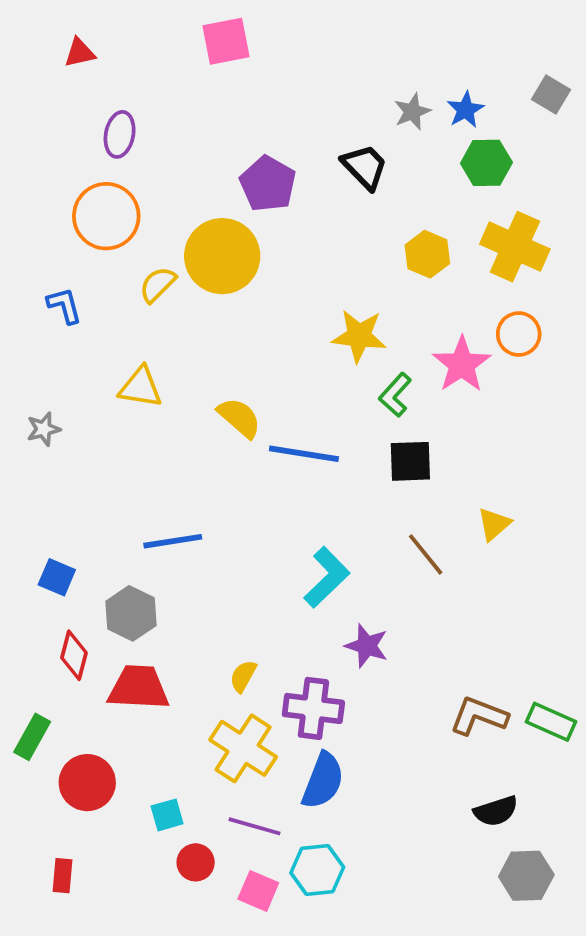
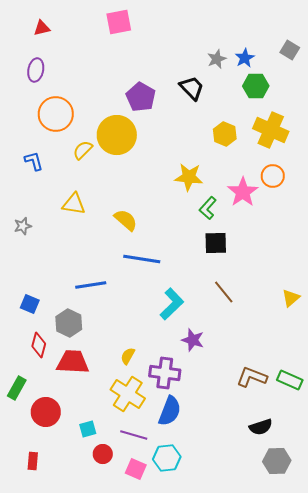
purple ellipse: (120, 134) -> (36, 70), moved
blue line: (304, 454) -> (142, 259), moved
yellow triangle: (494, 524) -> (291, 298), moved

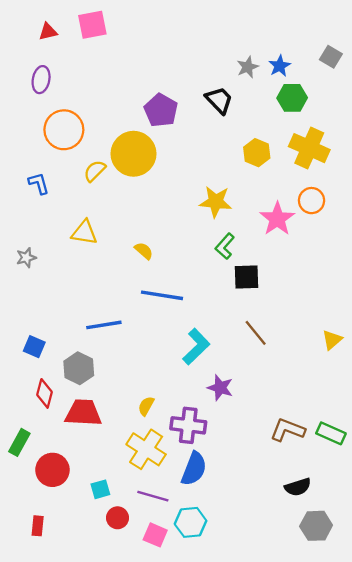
pink square: (119, 22) -> (92, 25), moved
green L-shape: (208, 208) -> (225, 246), moved
yellow semicircle: (126, 220) -> (144, 251), size x0.7

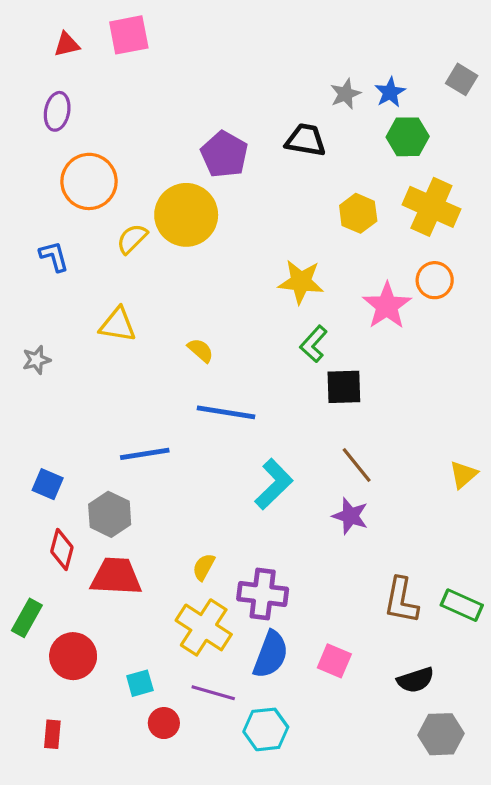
black trapezoid: (219, 100) -> (306, 140), turned -36
purple star: (220, 388) -> (350, 516), moved
brown L-shape: (288, 430) -> (401, 600), turned -100
pink square: (155, 535) -> (334, 661), moved

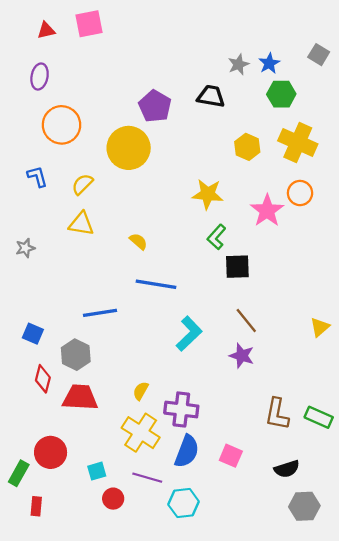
yellow semicircle: (132, 239) -> (82, 184), moved
green rectangle: (27, 618) -> (19, 473), moved

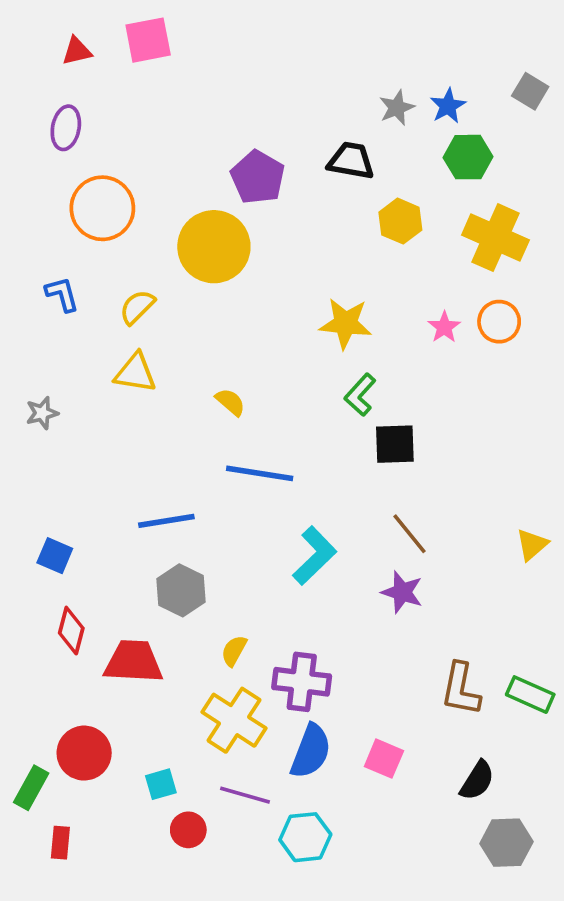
yellow hexagon: (247, 147) -> (400, 221), moved
pink star: (267, 211) -> (444, 327), moved, size x0.6
gray hexagon: (76, 355) -> (181, 590), moved
black semicircle: (287, 469) -> (477, 780), turned -40

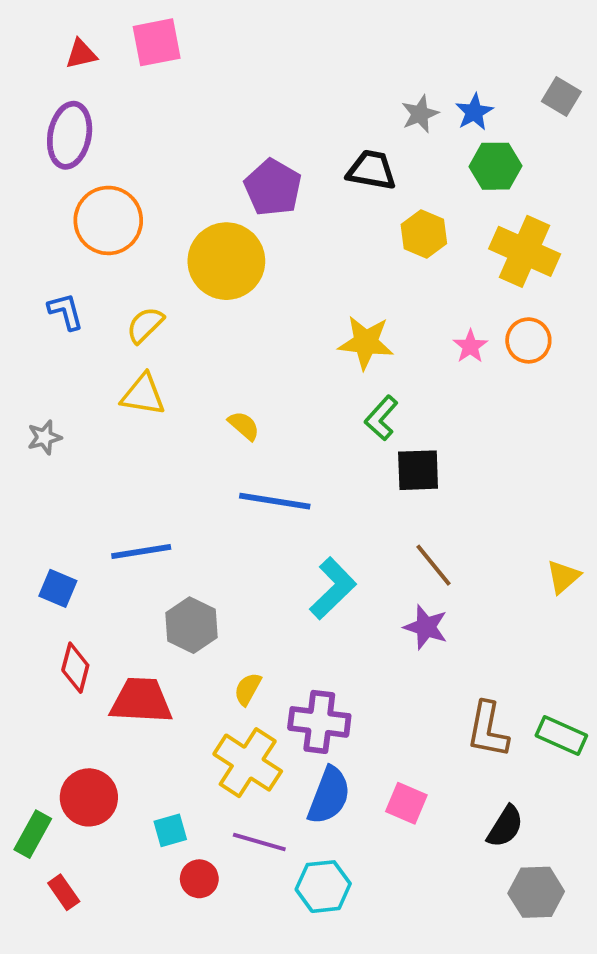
purple ellipse: (66, 128) -> (70, 135), size x1.4
blue line: (166, 521) -> (141, 552), moved
red rectangle: (60, 843) -> (64, 892), turned -40

